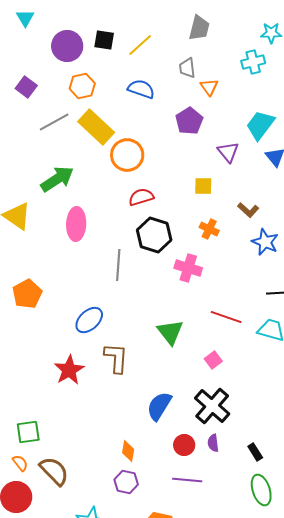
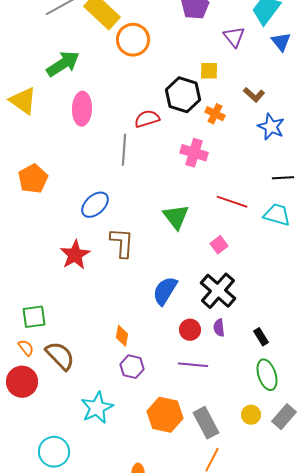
red semicircle: (141, 197) -> (147, 119), moved
black hexagon: (154, 235) -> (183, 95), moved
orange diamond: (128, 451) -> (122, 336), moved

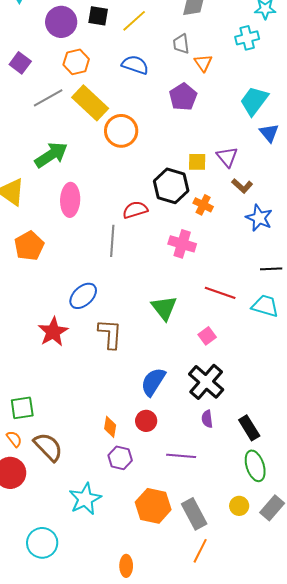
purple triangle: (234, 37) -> (227, 157), moved
orange pentagon: (33, 179) -> (29, 246), moved
red star: (75, 255) -> (53, 332), moved
red circle: (190, 330) -> (146, 421), moved
black rectangle: (261, 337) -> (249, 428), size x1.4

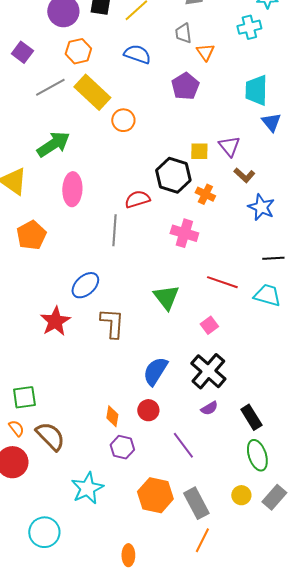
cyan trapezoid: (254, 101) -> (256, 90), turned -36
orange circle: (121, 131) -> (123, 120), size x0.7
purple semicircle: (207, 419) -> (209, 408), turned -114
purple line: (181, 456) -> (183, 445), turned 48

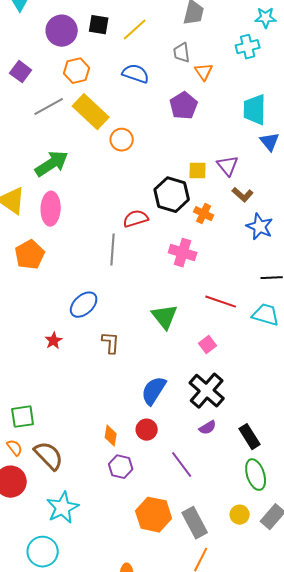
pink ellipse: (72, 189) -> (51, 209), moved
red star: (55, 321) -> (54, 341), size x0.6
brown L-shape: (112, 323) -> (111, 343), size x0.7
cyan star: (87, 488) -> (63, 508), moved

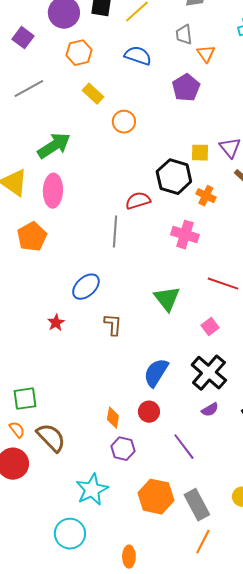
purple square: (21, 72) -> (23, 38), moved
gray line: (49, 107) -> (29, 89), moved
yellow rectangle: (91, 112) -> (93, 94), size x0.6
cyan star: (63, 508) -> (92, 490), moved
cyan circle: (43, 552) -> (70, 534), moved

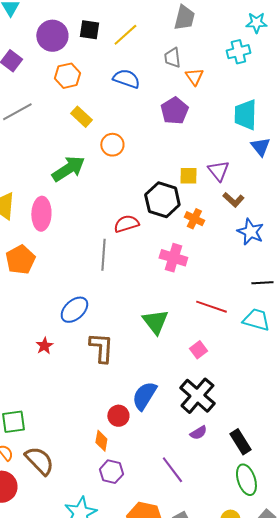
green arrow: (54, 146) -> (68, 169), moved
brown L-shape: (113, 325) -> (101, 348), size x1.4
red circle: (149, 412) -> (118, 416), moved

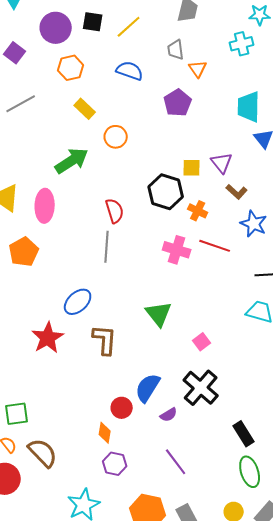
red semicircle: (126, 224) -> (115, 211), moved, turned 90
red line: (211, 307) -> (215, 246), moved
red star: (44, 346) -> (48, 338), size x1.8
purple semicircle: (198, 433) -> (169, 415), moved

